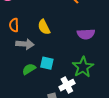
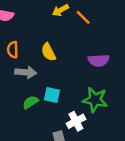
green star: (83, 67) -> (95, 100), turned -30

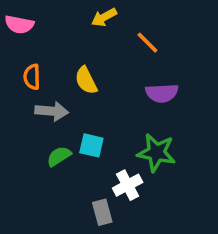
orange line: (83, 17) -> (147, 43), moved

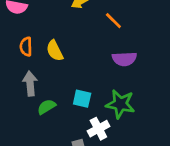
yellow semicircle: (86, 80) -> (55, 51), moved
gray arrow: (52, 111) -> (30, 84), moved, turned -100
cyan square: (91, 145) -> (82, 99), moved

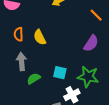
orange line: (113, 21) -> (96, 15), moved
purple semicircle: (124, 59) -> (91, 43), turned -54

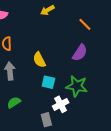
yellow semicircle: (40, 37) -> (39, 60), moved
green semicircle: (34, 79) -> (14, 102), moved

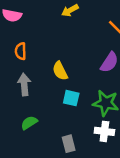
white cross: (61, 104) -> (104, 131), moved, turned 35

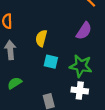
yellow semicircle: (60, 71) -> (41, 38), turned 42

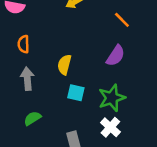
green star: (81, 66) -> (112, 98), turned -30
white cross: (80, 91) -> (110, 127), turned 35

